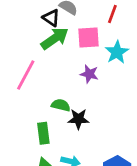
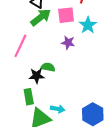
black star: (78, 119) -> (37, 76), moved
green rectangle: (43, 133) -> (29, 97), moved

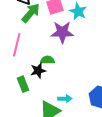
purple star: (68, 43) -> (62, 32), size x1.6
green rectangle: (29, 97) -> (23, 84), moved

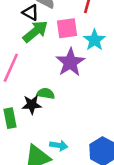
purple star: (62, 32) -> (70, 62), turned 30

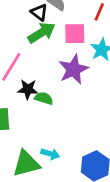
black star: (32, 105) -> (28, 89), moved

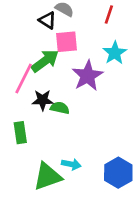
green arrow: (42, 33) -> (45, 61), moved
pink square: (75, 34) -> (67, 42), moved

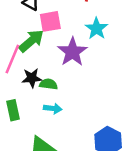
cyan arrow: (71, 164) -> (53, 108), moved

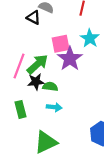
pink square: (50, 21) -> (61, 44), moved
green arrow: (31, 41) -> (37, 64), moved

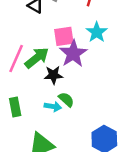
black star: (36, 82) -> (53, 75), moved
green semicircle: (50, 87) -> (66, 100), moved, turned 32

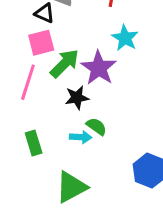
pink square: (64, 36) -> (41, 43), moved
green arrow: (37, 58) -> (65, 63), moved

